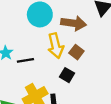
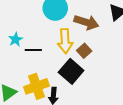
black square: (67, 75) -> (71, 71), size x1.6

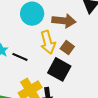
black line: (33, 50) -> (20, 57), turned 35

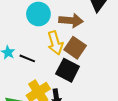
brown square: (67, 48) -> (75, 48), size x1.5

